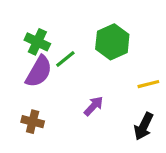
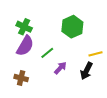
green line: (65, 59) -> (47, 53), moved
black arrow: (144, 126) -> (86, 71), moved

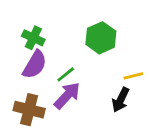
purple arrow: (60, 68) -> (67, 96), moved, size x1.5
brown cross: (21, 78) -> (29, 110), size x1.5

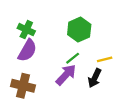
green line: (66, 74) -> (73, 58), moved
purple arrow: (67, 96) -> (66, 75), moved

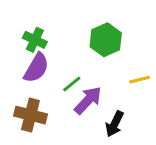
green line: (73, 58) -> (72, 84), moved
black arrow: (95, 78) -> (115, 124), moved

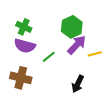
purple semicircle: (36, 68) -> (25, 46), turned 75
purple arrow: (88, 100) -> (77, 45), moved

